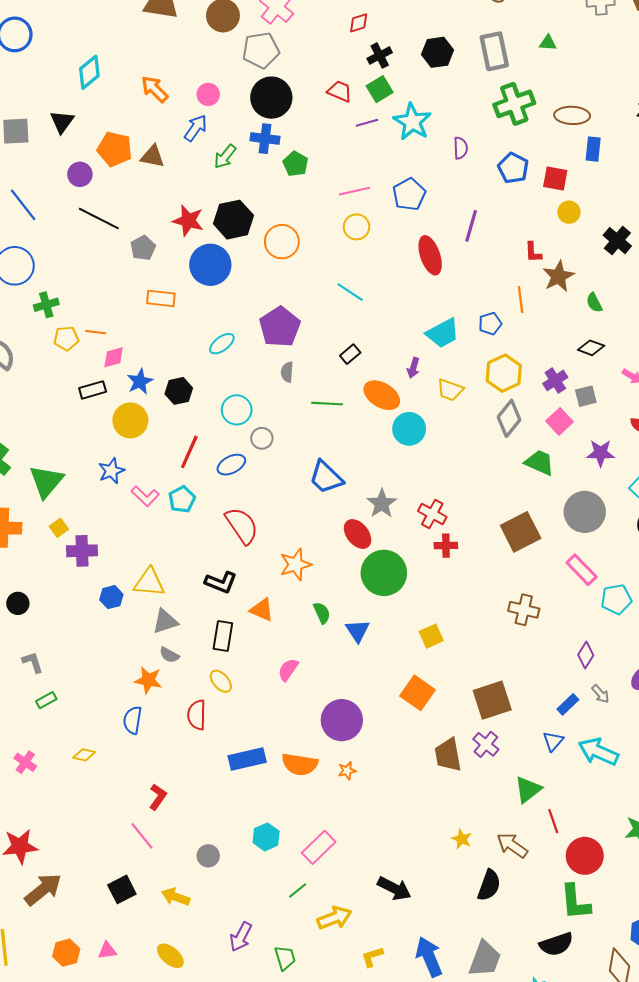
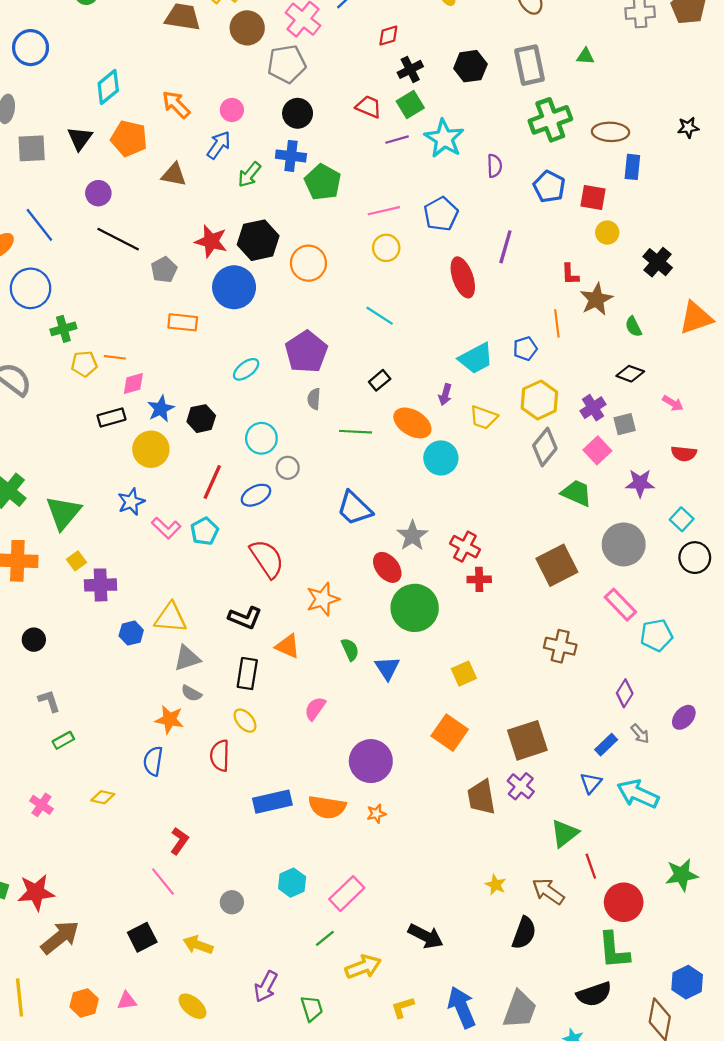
black circle: (271, 98) -> (298, 113), size x0.7
orange pentagon: (115, 149) -> (129, 138), moved
green pentagon: (296, 164) -> (323, 182), size x1.4

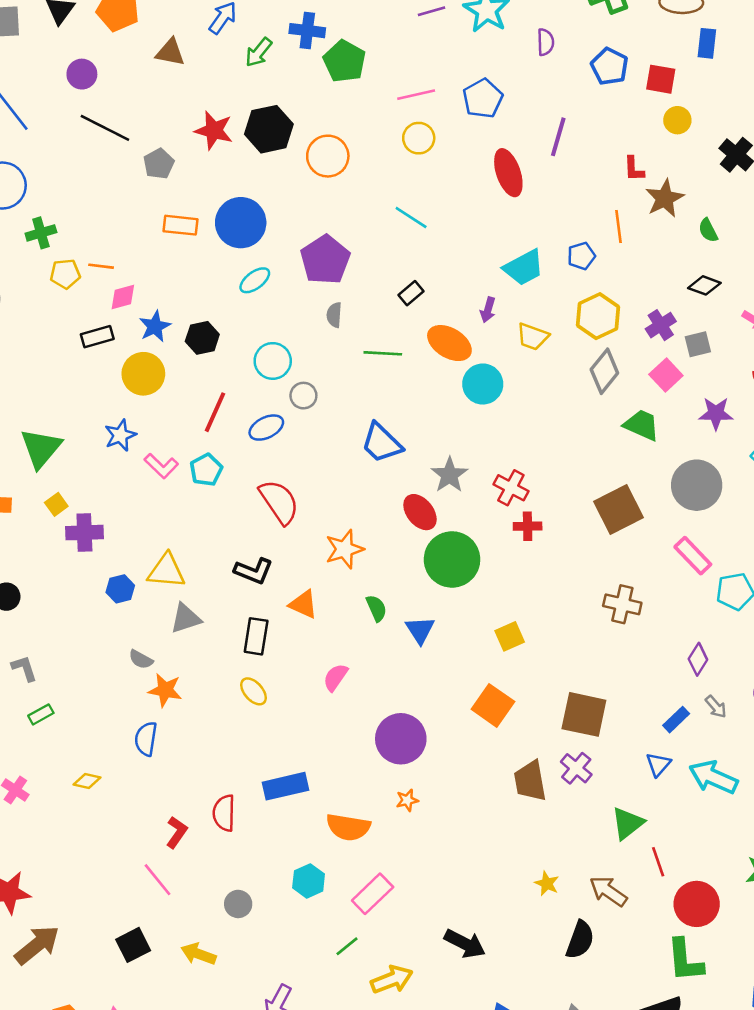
blue circle: (234, 287) -> (241, 223), moved
gray semicircle: (191, 693) -> (141, 659), moved
brown square: (527, 740) -> (584, 714), turned 30
red semicircle: (220, 756) -> (224, 813), moved
orange semicircle: (327, 807) -> (348, 827), moved

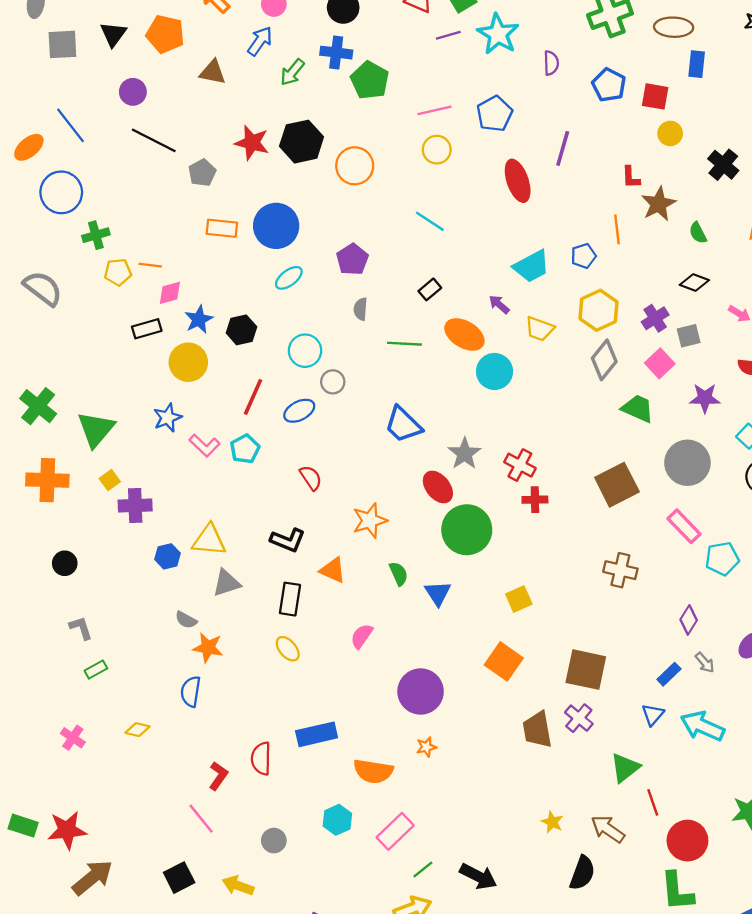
purple pentagon: (325, 260) -> (352, 259), size x0.7
purple arrow: (488, 310) -> (499, 304), turned 115
red semicircle: (279, 502) -> (311, 478), size x0.6
green line: (347, 946) -> (423, 869), moved

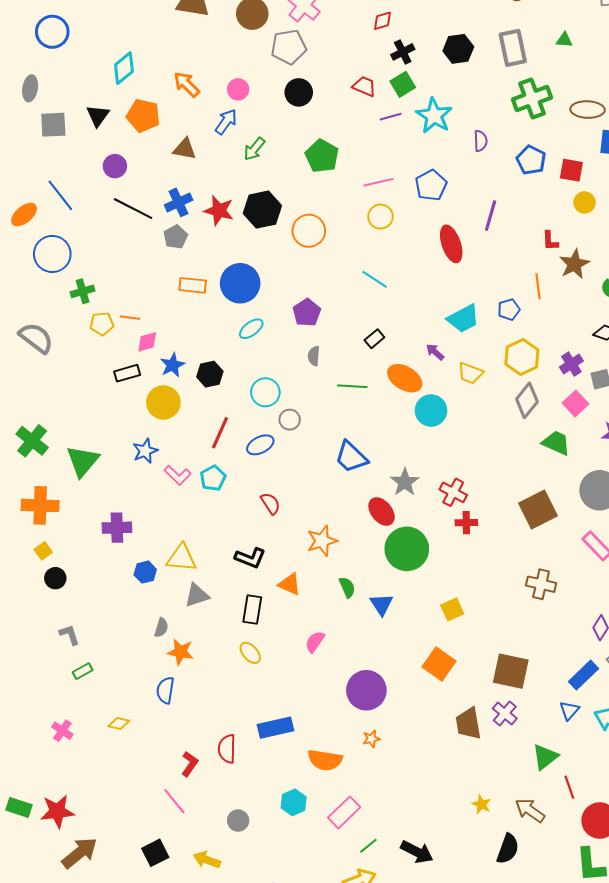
blue cross: (336, 53) -> (179, 202), moved, turned -32
yellow square: (110, 480) -> (43, 551), moved
gray semicircle: (186, 620) -> (161, 628), turned -102
blue rectangle: (669, 674) -> (583, 675), size x1.4

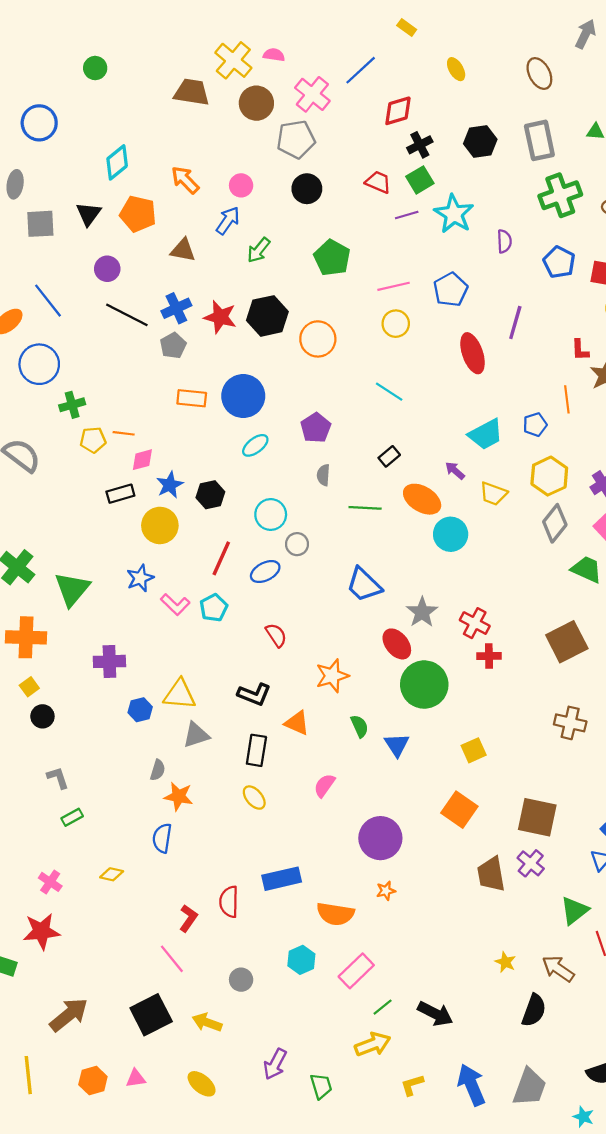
red diamond: (383, 21) -> (398, 111), size x1.4
red star: (57, 811) -> (41, 931), moved
black square: (155, 853) -> (151, 1015), size x1.4

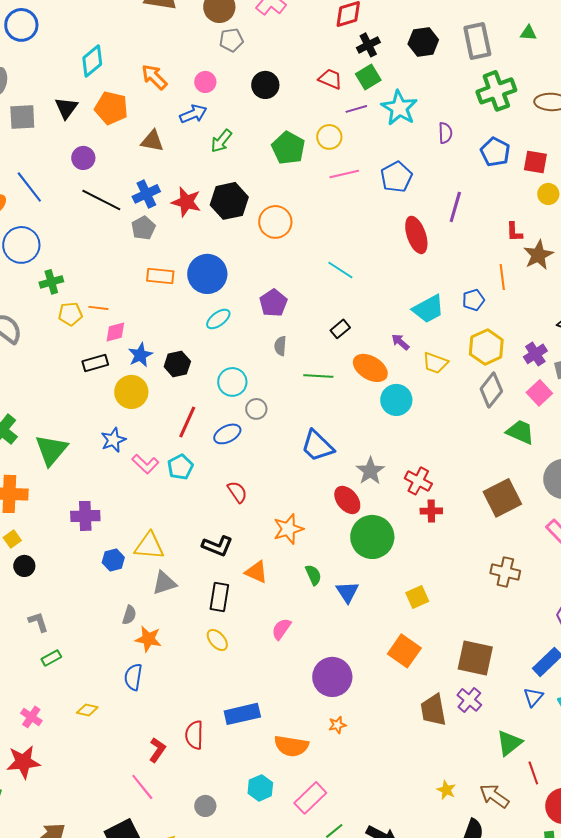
gray pentagon: (296, 139) -> (231, 40), moved, size x0.7
blue arrow: (228, 221) -> (193, 114), turned 32
yellow circle: (396, 324) -> (329, 137), moved

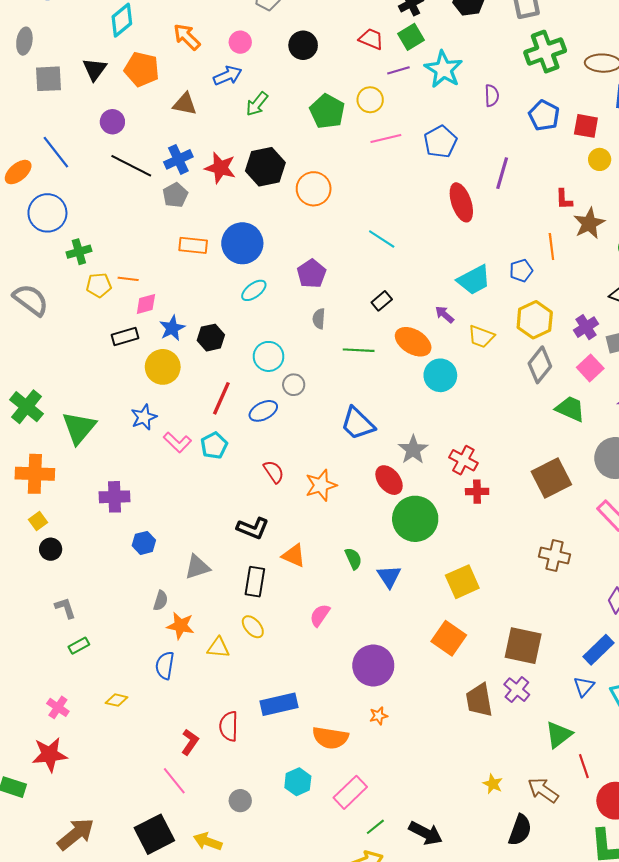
orange star: (288, 529) -> (321, 485), moved
yellow triangle: (149, 546) -> (218, 648), moved, size x0.7
yellow square: (417, 597) -> (462, 582), size x1.4

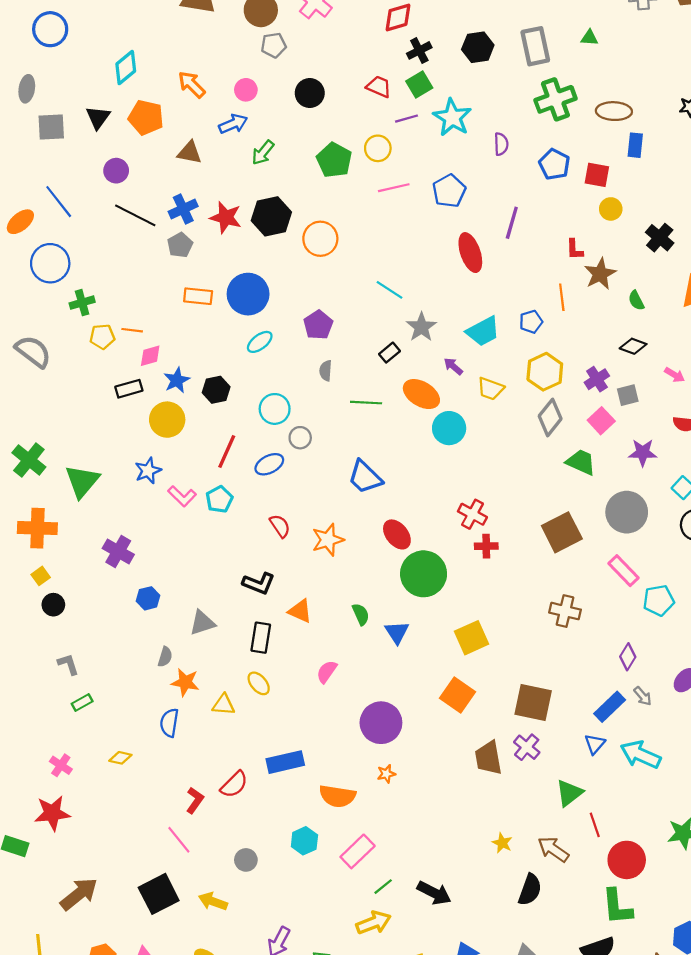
gray star: (413, 450) -> (421, 327), moved
purple cross: (115, 497) -> (118, 551), turned 32
red semicircle: (229, 726) -> (234, 784), turned -136

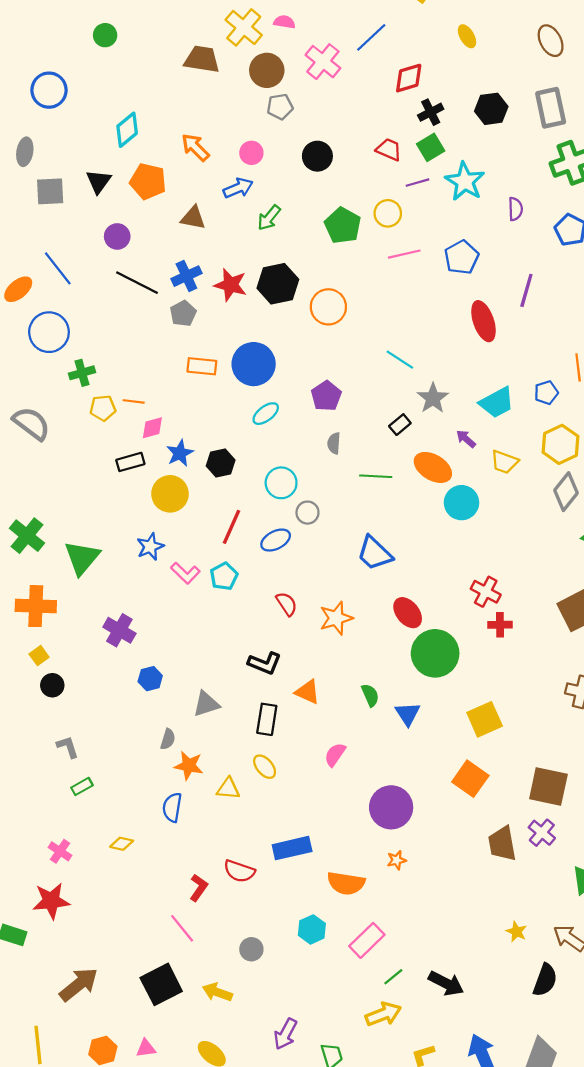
red semicircle: (234, 784) -> (239, 871), turned 64

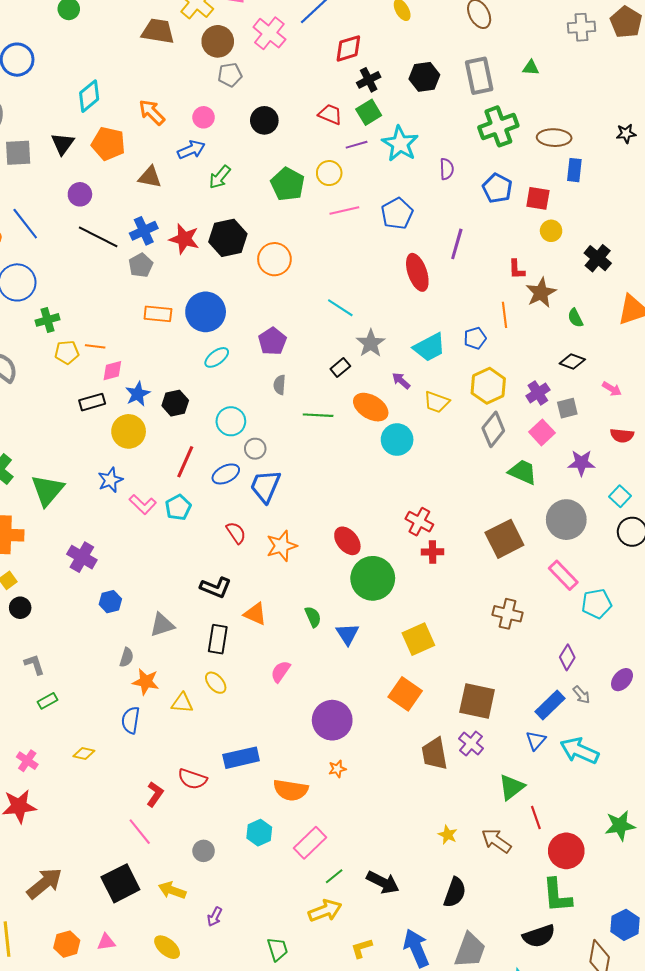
blue trapezoid: (375, 553) -> (265, 486), moved, turned 69
black semicircle: (545, 980) -> (455, 892), moved
purple arrow: (285, 1034) -> (215, 917), moved, size x0.7

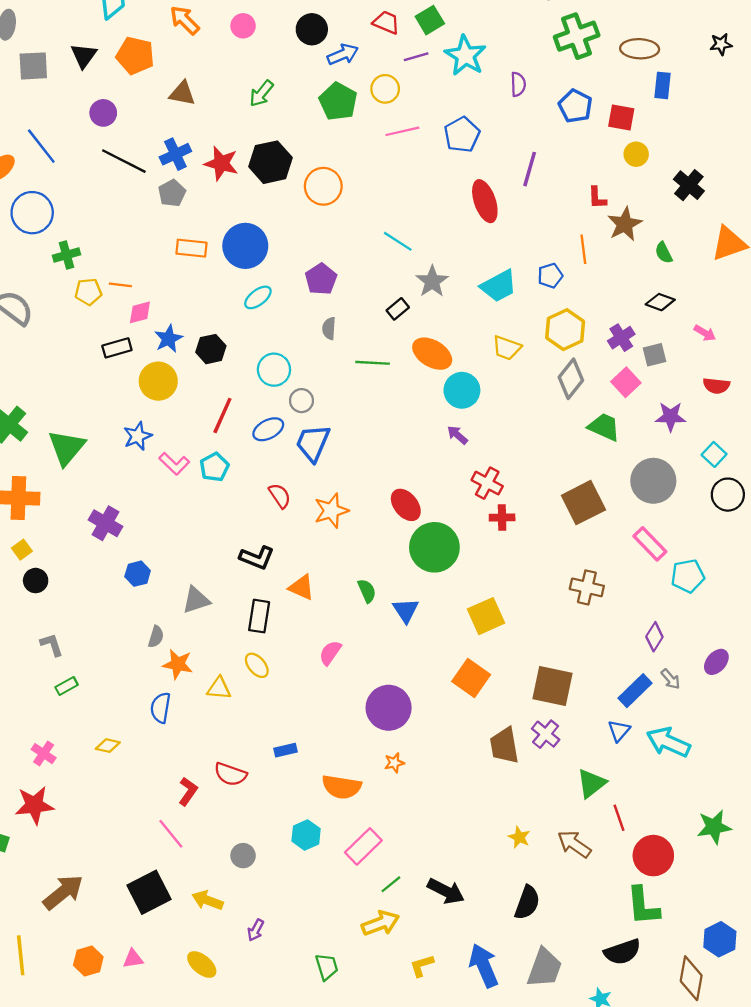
blue arrow: (191, 150) -> (343, 54), moved
purple arrow: (401, 381) -> (457, 435), moved
blue rectangle: (241, 758) -> (285, 750), size x0.6

